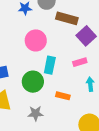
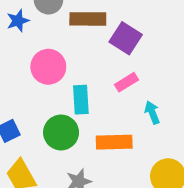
orange rectangle: (63, 96) -> (114, 142), size x1.5

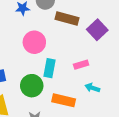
purple square: (126, 38) -> (97, 30), moved
cyan arrow: (152, 112) -> (92, 88), turned -64

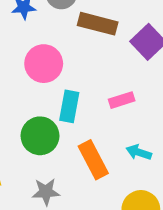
cyan arrow: (92, 88) -> (139, 152), moved
orange rectangle: (64, 100) -> (93, 160), turned 50

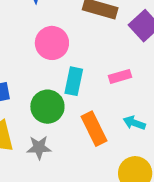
gray star: (46, 192) -> (39, 148), moved

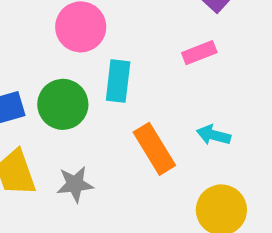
pink rectangle: (120, 76) -> (199, 53), moved
green circle: (47, 107) -> (63, 104), moved

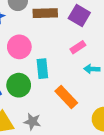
cyan arrow: (214, 135) -> (92, 69), moved
gray star: (75, 184) -> (32, 122), turned 30

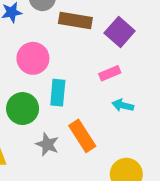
gray star: (32, 122) -> (47, 144), moved

